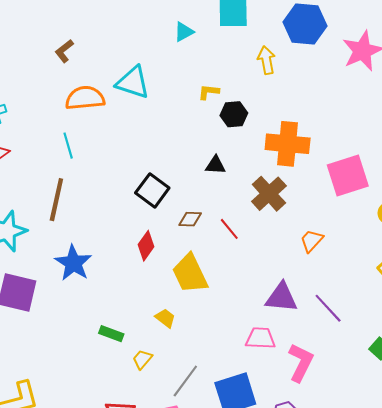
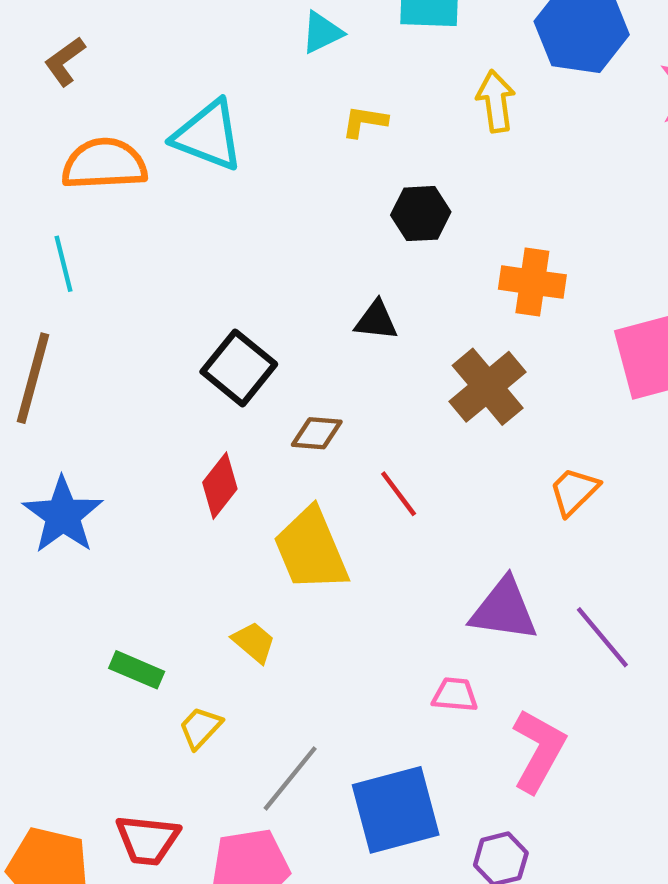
yellow L-shape: (209, 92) -> (365, 121), moved
orange cross: (288, 144) -> (532, 282), size x0.7
red line: (229, 229) -> (399, 494), moved
pink trapezoid: (260, 338) -> (455, 695), size x0.7

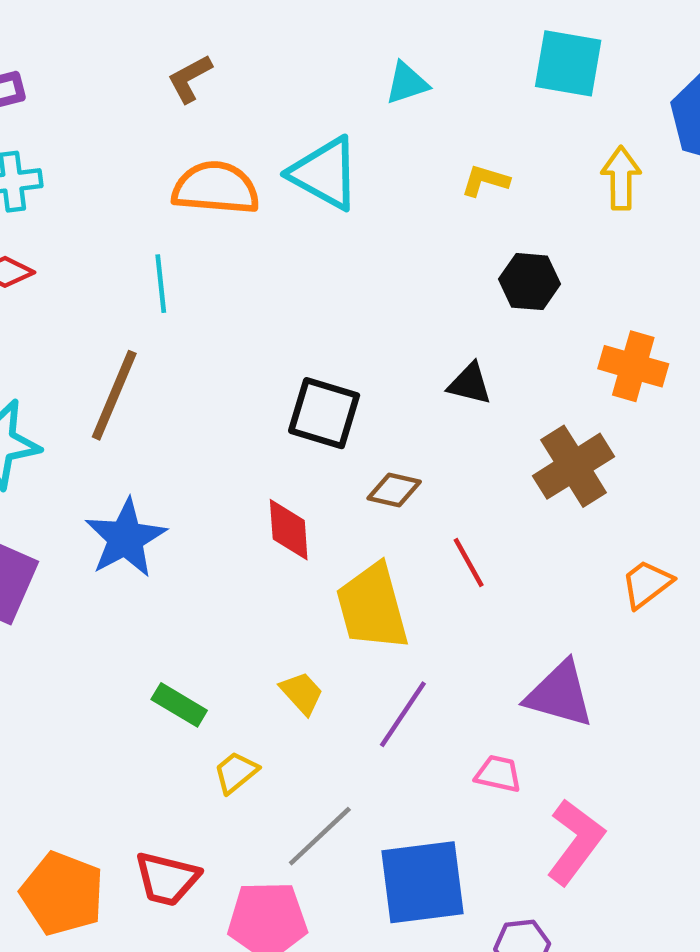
cyan triangle: (322, 33) -> (407, 83), moved
black square: (239, 368) -> (324, 413), turned -30
red diamond: (220, 486) -> (289, 530), turned -50
purple line: (602, 637) -> (403, 714), moved, turned 66

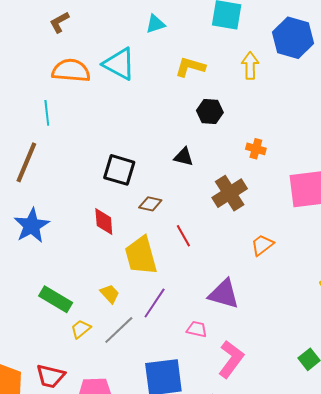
yellow L-shape: (485, 181) -> (190, 67), size x1.4
orange cross: (633, 366) -> (256, 149), size x0.7
green rectangle: (179, 705) -> (56, 299), size x1.4
gray line: (320, 836) -> (119, 330), moved

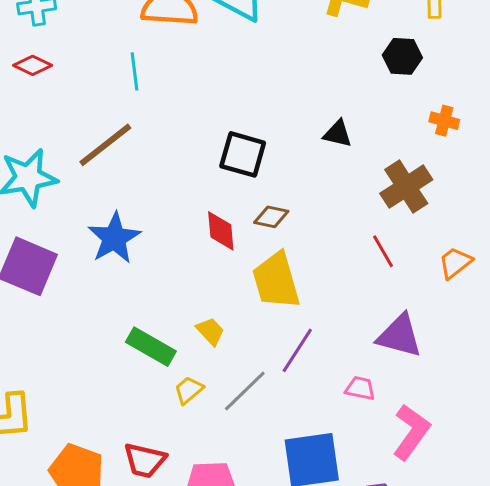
black hexagon: (210, 111) -> (402, 56), moved
brown line: (26, 162) -> (105, 145), turned 30
brown diamond: (150, 204) -> (271, 217), moved
red line: (183, 236) -> (383, 251), moved
yellow trapezoid: (110, 294) -> (210, 331), moved

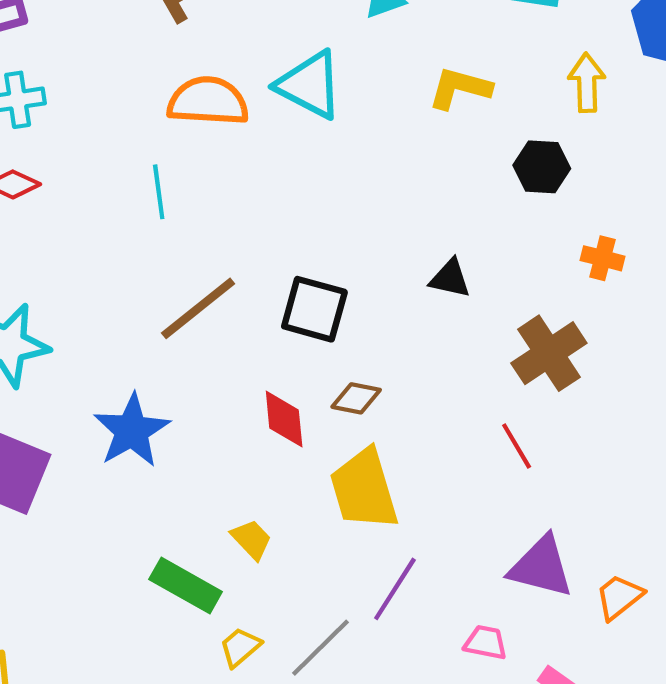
brown line: (105, 145) -> (198, 308), moved
orange trapezoid: (455, 263) -> (619, 597), moved
yellow trapezoid: (210, 331) -> (251, 539), moved

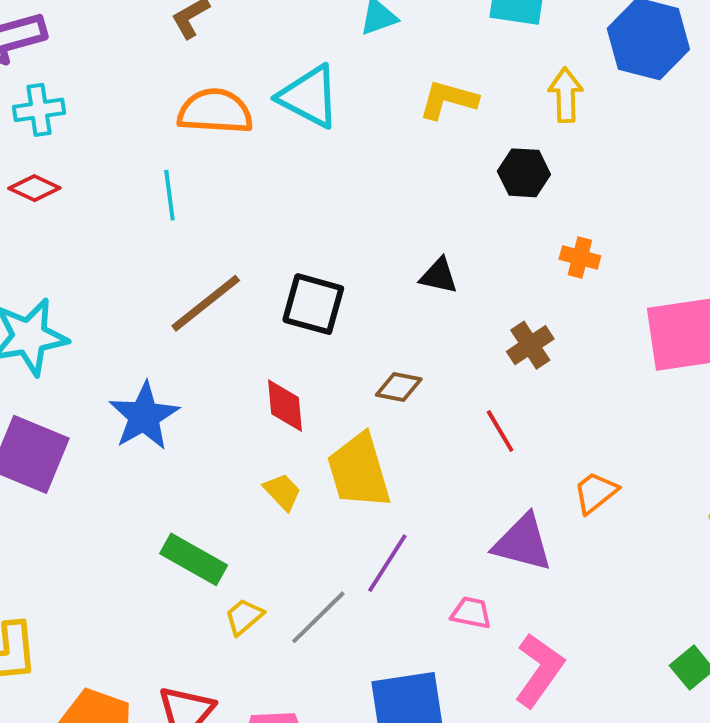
brown cross: (549, 353) -> (530, 345), size x0.7
brown diamond: (356, 398) -> (399, 387), moved
yellow trapezoid: (251, 539) -> (282, 492), moved
orange trapezoid: (619, 597) -> (595, 493), moved

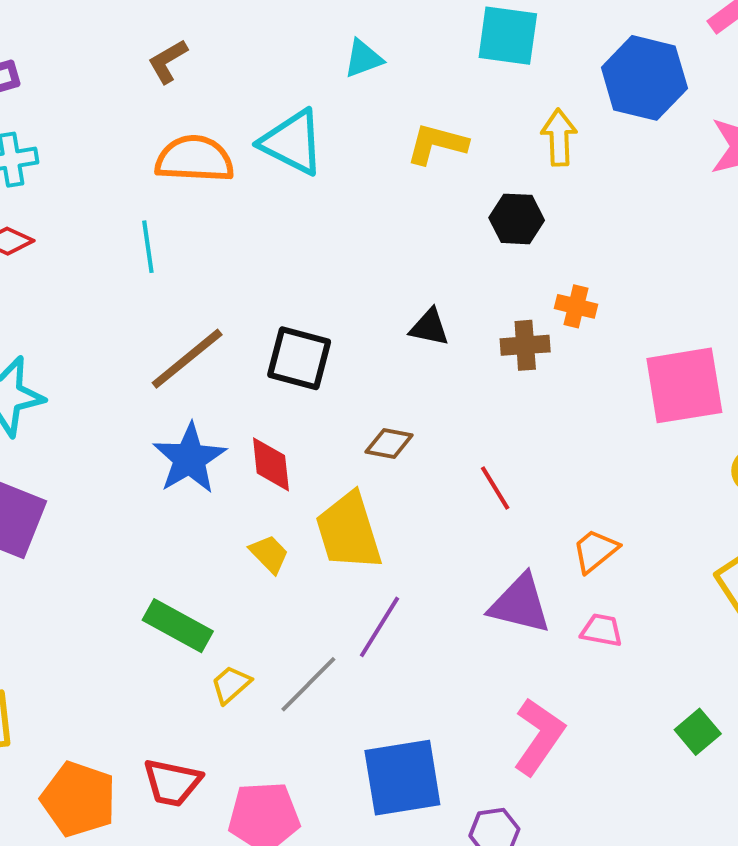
brown cross: (530, 345) -> (525, 345), moved, turned 30
blue star: (144, 416) -> (189, 458), moved
pink trapezoid: (471, 613) -> (602, 630), moved

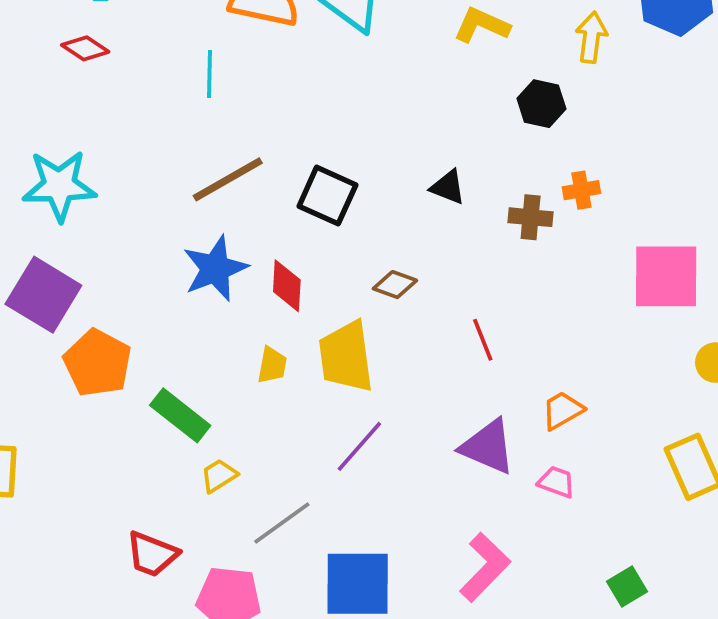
orange cross: (576, 306) -> (581, 190), turned -33
yellow trapezoid: (269, 554) -> (272, 365), turned 45
gray line: (308, 684) -> (282, 523), moved
orange pentagon: (79, 799) -> (98, 363), moved

